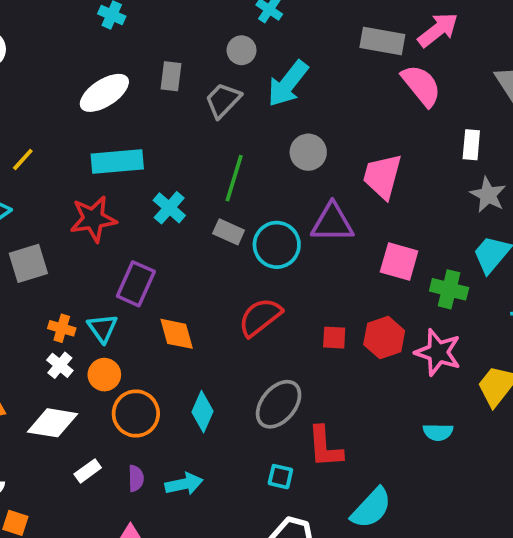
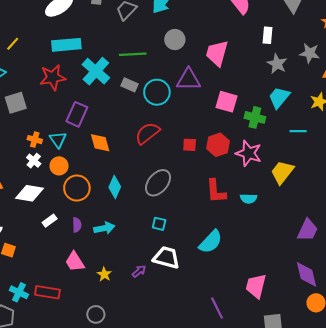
green line: (234, 178) -> (133, 54), turned 70
cyan cross: (169, 208) -> (96, 71), size x1.5
red L-shape: (325, 447) -> (216, 191), moved

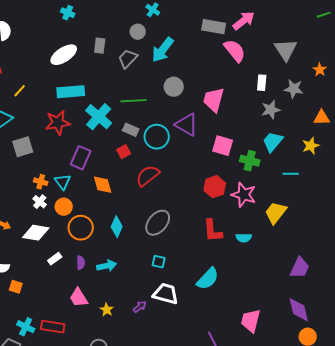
gray star: (310, 53) -> (294, 89), moved
gray star: (277, 64) -> (271, 110), turned 30
purple triangle: (189, 80) -> (187, 125), turned 30
red square: (190, 145) -> (124, 152), moved, turned -32

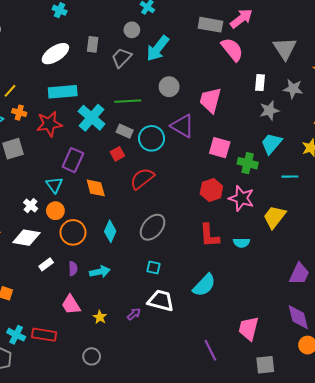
orange cross: (41, 182) -> (19, 113), moved

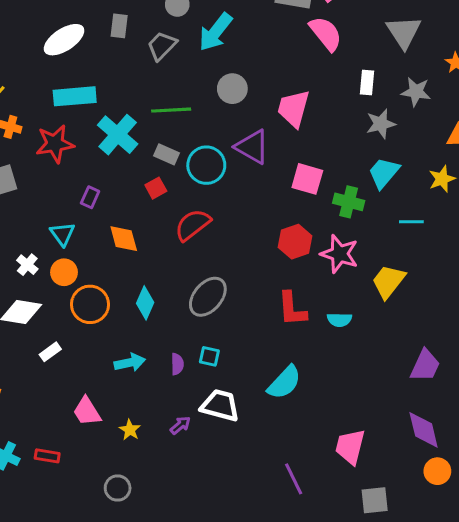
purple rectangle: (73, 160) -> (90, 197), size x0.6
purple semicircle: (73, 269) -> (177, 364), moved
red rectangle: (44, 335) -> (47, 456), size x0.7

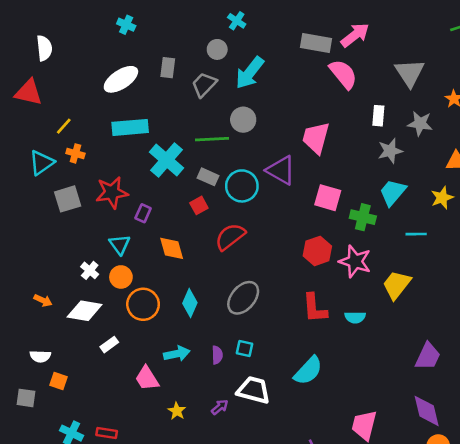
gray circle: (232, 89) -> (243, 120), moved
red star: (55, 144) -> (112, 192), moved
pink trapezoid: (87, 411) -> (147, 378), moved

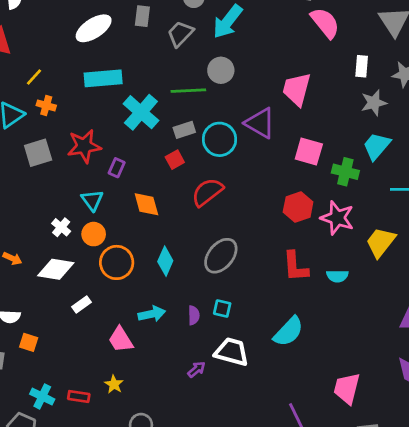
gray rectangle: (208, 177) -> (184, 130), turned -42
yellow star: (177, 411) -> (114, 384), moved

